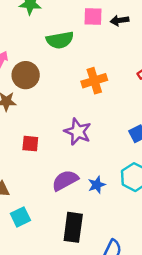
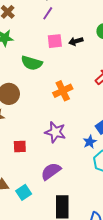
green semicircle: (60, 40) -> (32, 63), turned 35
blue star: (97, 185) -> (90, 142), moved
cyan square: (20, 217) -> (24, 192), moved

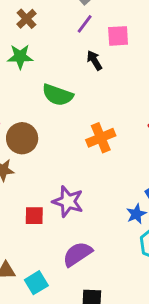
pink square: (55, 41) -> (118, 36), moved
black arrow: (76, 41) -> (94, 60), moved, turned 72
purple star: (55, 132) -> (68, 201), moved

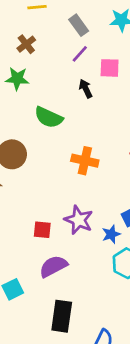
orange cross: (101, 138) -> (85, 161), turned 30
purple star: (68, 201) -> (79, 220), moved
red square: (34, 216) -> (42, 230), moved

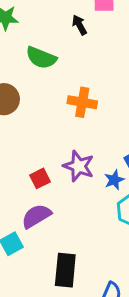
red square: (42, 230) -> (40, 178), turned -30
purple semicircle: (53, 266) -> (36, 216), moved

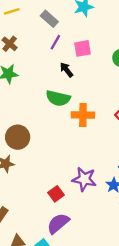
green semicircle: (41, 58) -> (58, 98), moved
orange cross: (82, 102) -> (83, 115), moved

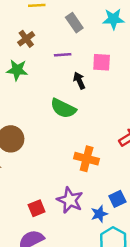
purple line: (55, 42) -> (63, 55), moved, turned 42
orange cross: (83, 115) -> (87, 159), moved

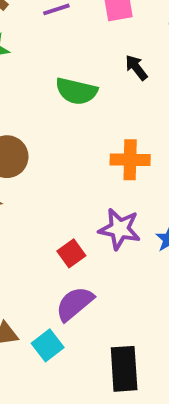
black arrow: (79, 81) -> (136, 68), moved

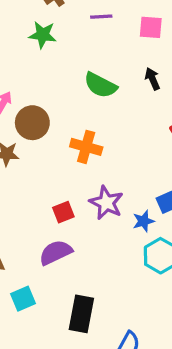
orange cross: (130, 160) -> (86, 147), moved
cyan square: (48, 345) -> (23, 299), moved

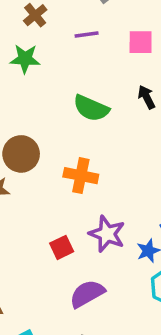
purple semicircle: (56, 252) -> (87, 294), moved

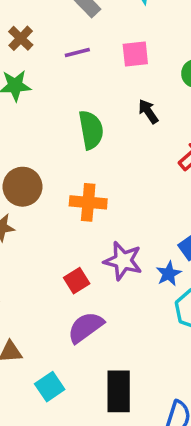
green semicircle: (91, 108) -> (91, 130), turned -117
purple semicircle: (87, 294) -> (86, 327), moved

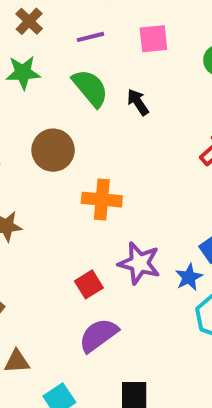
black arrow: (148, 111) -> (138, 102), moved
green semicircle: (91, 130) -> (90, 88), moved, turned -30
brown circle: (22, 187) -> (53, 150), moved

